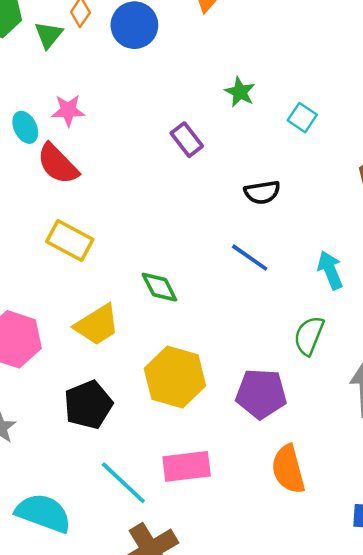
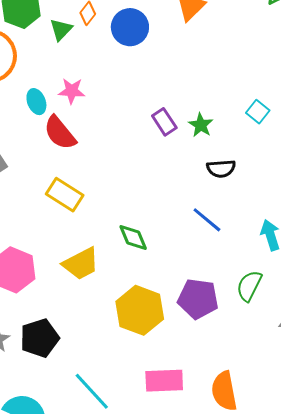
green star: (240, 92) -> (201, 125), moved
purple pentagon: (261, 394) -> (198, 299), moved
black pentagon: (88, 405) -> (40, 338), moved
pink rectangle: (187, 466) -> (164, 381), moved

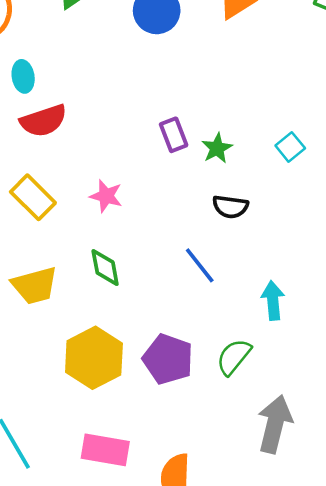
pink star: (72, 91) -> (106, 196), moved
red semicircle: (60, 133) -> (43, 121), turned -81

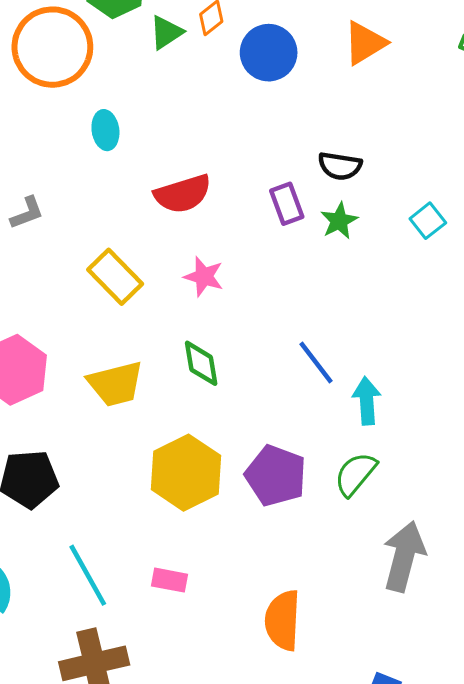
red semicircle: (43, 121) -> (183, 194), moved
black semicircle: (230, 207) -> (340, 166), moved
cyan arrow: (273, 301) -> (367, 401), moved
pink rectangle: (105, 450) -> (170, 580), moved, size x0.6

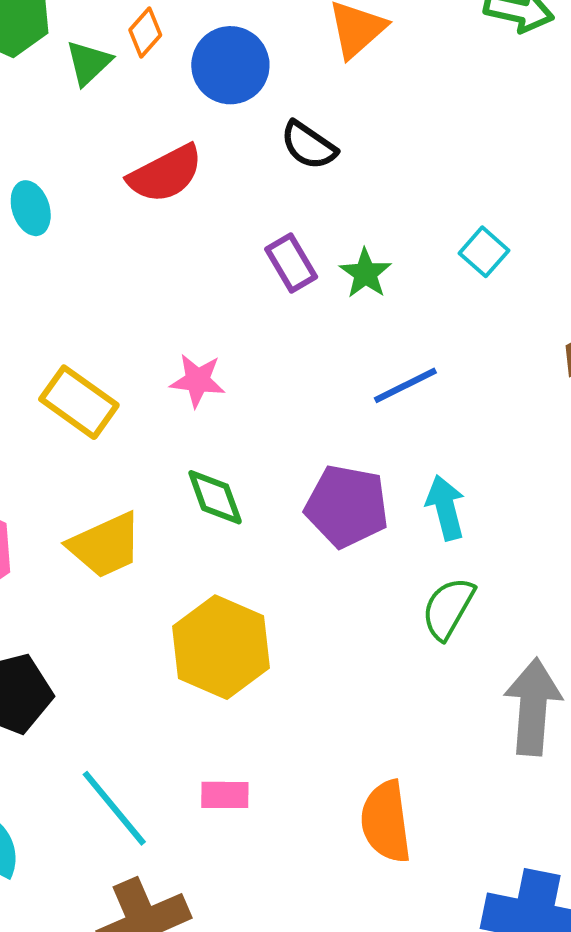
black semicircle: (340, 166) -> (309, 145), moved, turned 36
red semicircle: (183, 194) -> (165, 174), moved
blue line: (316, 363) -> (405, 385), moved, turned -69
purple pentagon: (276, 476) -> (347, 506), moved

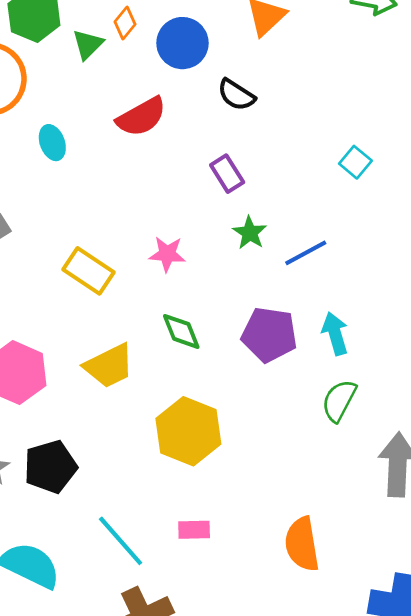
green star: (365, 273) -> (250, 233), moved

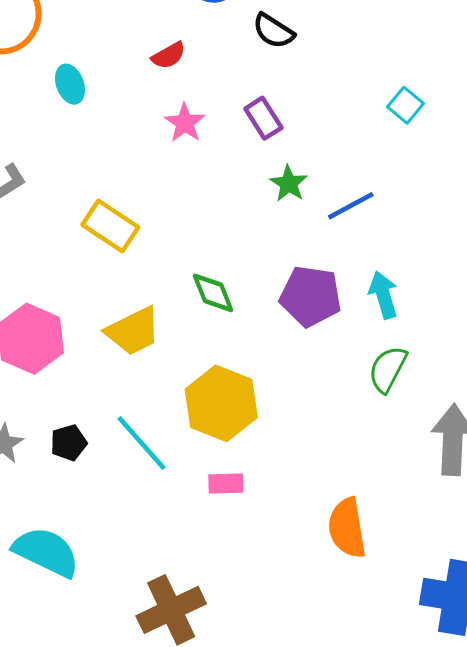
red semicircle: (141, 117) -> (169, 55), size x0.6
pink star: (167, 254) -> (185, 123), moved, turned 30
black pentagon: (50, 467) -> (69, 443), size x0.6
pink rectangle: (194, 530) -> (226, 484), moved
cyan line: (121, 541) -> (141, 443), moved

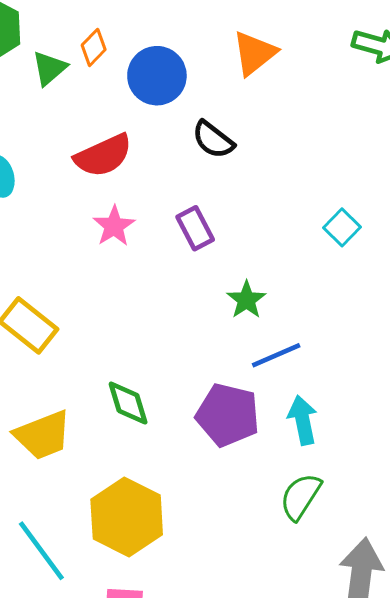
red semicircle: (169, 55) -> (103, 156), size x1.6
green star: (289, 184) -> (246, 300), moved
blue line: (351, 206) -> (276, 355), moved

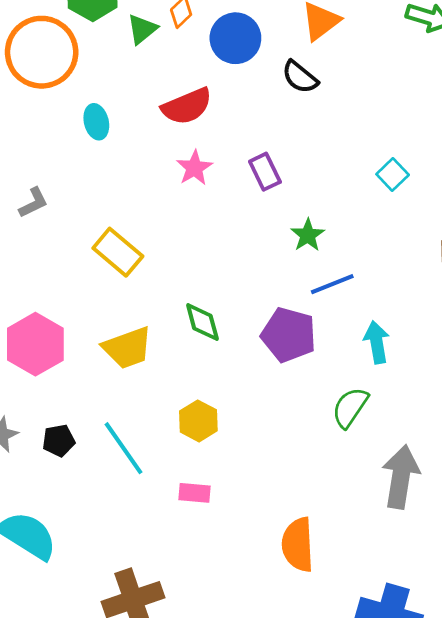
black semicircle: (213, 140) -> (300, 77), moved
cyan arrow: (303, 420) -> (377, 342), moved
yellow hexagon: (127, 517) -> (198, 421), size x0.6

